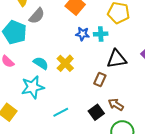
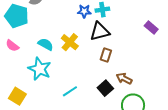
black triangle: (117, 59) -> (100, 31), moved
cyan star: (33, 87) -> (40, 69), turned -30

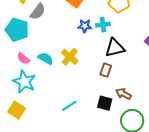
black triangle: (100, 31) -> (115, 48), moved
pink semicircle: (12, 46) -> (23, 58), moved
cyan star: (40, 69) -> (24, 82), moved
black square: (105, 88) -> (105, 103), turned -35

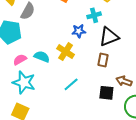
blue star: (85, 26) -> (79, 31), moved
pink semicircle: (23, 58) -> (20, 60), turned 120
cyan line: (69, 106) -> (71, 84), moved

